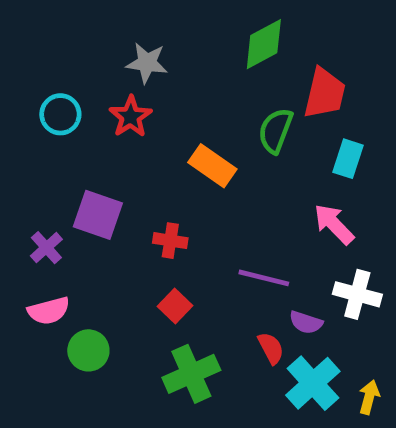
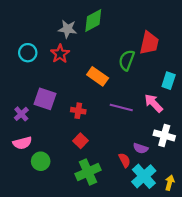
green diamond: (264, 44) -> (93, 20), moved
cyan rectangle: (348, 159) -> (169, 81), moved
purple line: (264, 278) -> (121, 107), moved

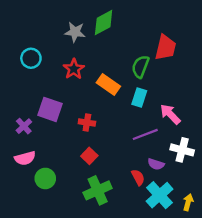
red star: (60, 54) -> (74, 69), moved
cyan rectangle: (169, 81) -> (139, 98), moved
purple line: (121, 107) -> (145, 134), moved, turned -35

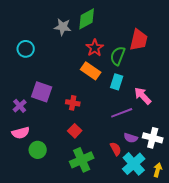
red star: (74, 69) -> (95, 48), moved
white cross: (182, 150) -> (153, 138), moved

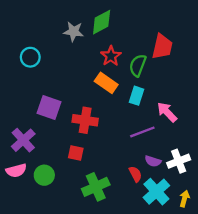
red cross: (73, 103) -> (85, 120), size x1.5
purple cross: (20, 106) -> (23, 140), moved, size x1.5
red square: (75, 131) -> (76, 153), moved, turned -32
pink semicircle: (21, 133) -> (16, 171), moved
white cross: (153, 138) -> (179, 161), turned -36

